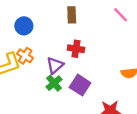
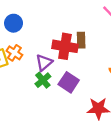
brown rectangle: (72, 15) -> (81, 40), moved
red cross: (76, 49) -> (65, 46), size x1.5

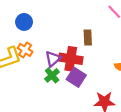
red cross: (65, 46) -> (71, 59), moved

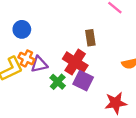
purple triangle: (53, 59) -> (39, 64), moved, turned 35
red cross: (71, 59) -> (75, 62), turned 30

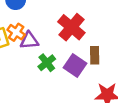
brown rectangle: (90, 38) -> (95, 55), moved
red cross: (75, 62) -> (71, 27), moved

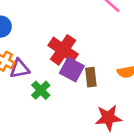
purple square: (75, 65) -> (72, 69), moved

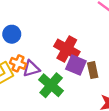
green cross: (41, 90) -> (51, 85), size x1.5

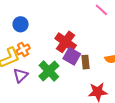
orange cross: (18, 63) -> (23, 49), turned 32
purple triangle: (31, 69) -> (21, 75), moved, turned -35

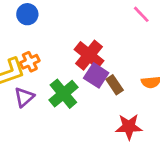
blue circle: (21, 24) -> (27, 14), moved
brown rectangle: (85, 62) -> (115, 85), turned -32

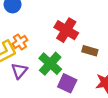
purple square: (96, 75) -> (67, 83), moved
brown rectangle: (115, 85) -> (90, 51), turned -32

